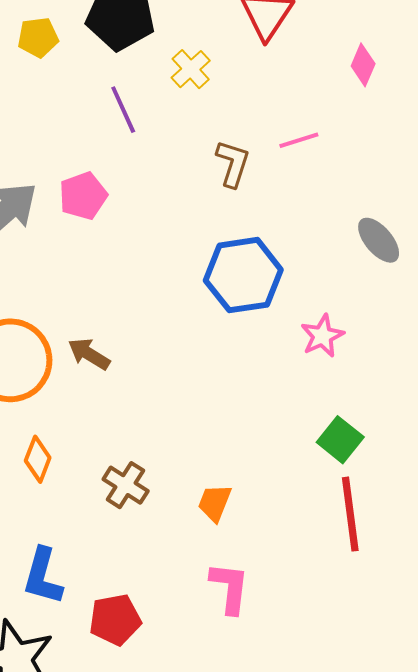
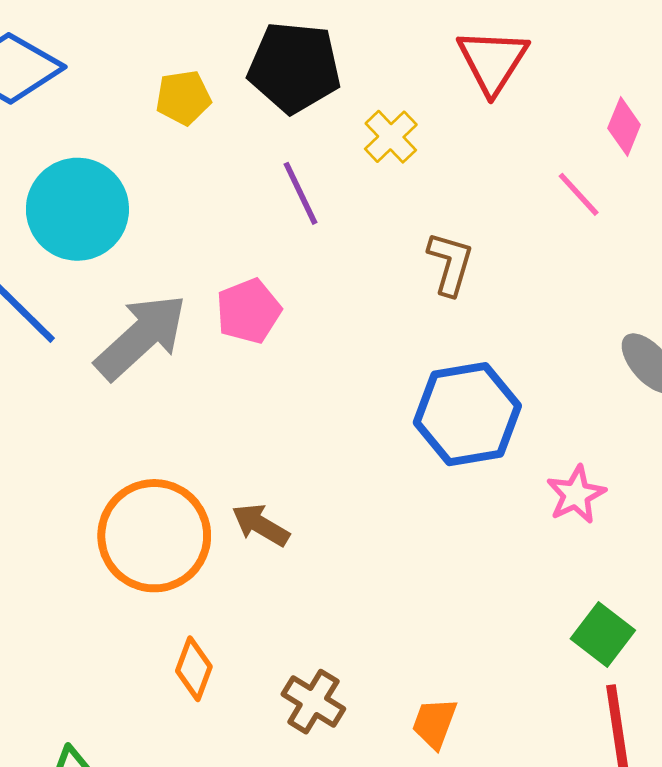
pink line: (299, 140) -> (579, 194), moved, turned 66

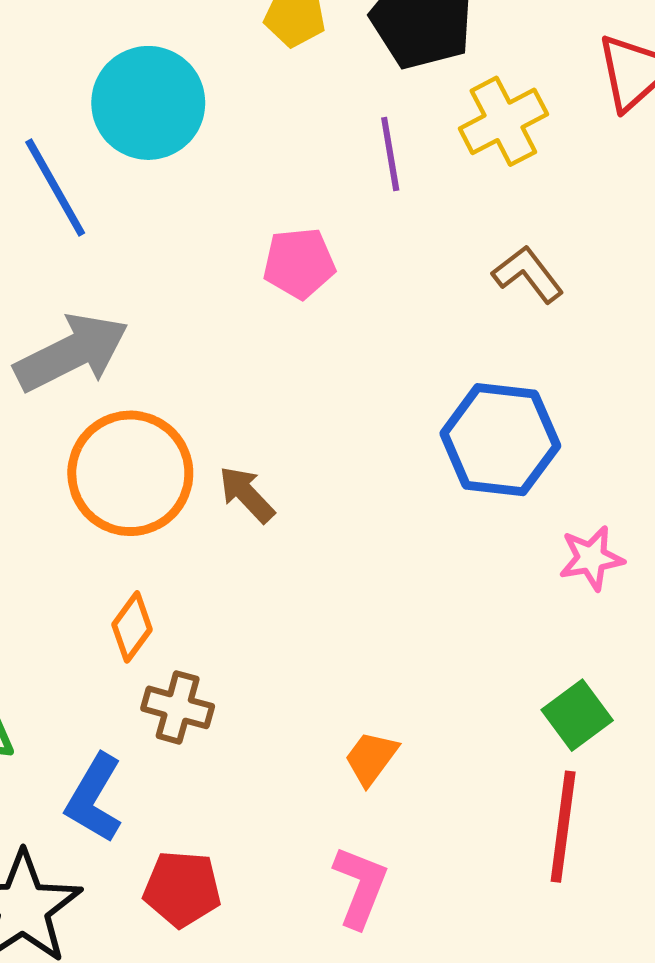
yellow cross: (391, 137) -> (503, 121), size x1.4
brown L-shape: (450, 263) -> (528, 274), turned -70
gray arrow: (141, 337) -> (72, 353), moved
brown cross: (313, 702) -> (178, 707), moved, turned -32

